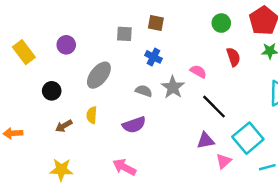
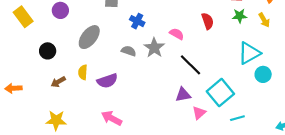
purple semicircle: (134, 125) -> (107, 81), moved

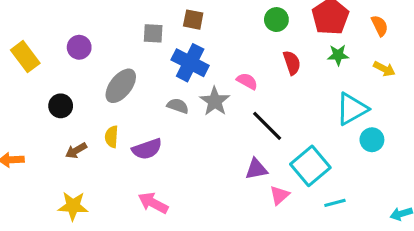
yellow arrow: (264, 20) -> (384, 69), moved, turned -32
blue cross: (137, 21) -> (190, 63), size x1.6

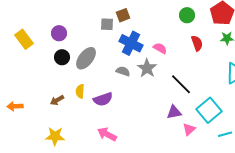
brown square: (193, 20) -> (123, 15), moved, turned -32
pink semicircle: (247, 81) -> (160, 48), moved
black circle: (61, 106) -> (62, 57), moved

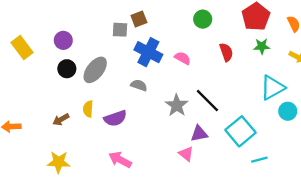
green circle: (187, 15) -> (203, 19), moved
gray star: (147, 68) -> (177, 105), moved
pink triangle: (189, 129) -> (186, 154), moved, turned -40

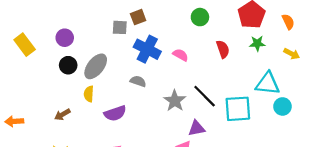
cyan triangle: (272, 88) -> (268, 84), turned 35
yellow semicircle: (88, 109) -> (89, 94), moved
cyan square: (240, 131) -> (238, 109), moved, turned 36

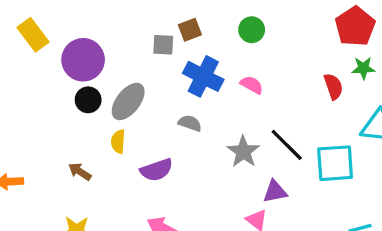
green circle: (200, 17) -> (252, 30), moved
purple circle: (65, 38) -> (83, 60), size x1.6
yellow rectangle: (25, 45) -> (33, 35), moved
red semicircle: (223, 49) -> (333, 86), moved
brown arrow: (62, 114) -> (80, 172), turned 63

